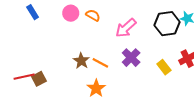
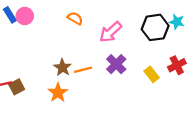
pink circle: (71, 13) -> (25, 16), moved
orange line: (100, 63) -> (83, 70), turned -42
orange star: (96, 88) -> (58, 93), moved

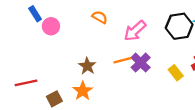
pink circle: (25, 16) -> (51, 26), moved
orange line: (83, 70) -> (122, 60), moved
brown square: (17, 87) -> (54, 99), moved

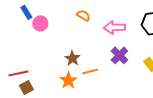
pink arrow: (135, 31) -> (114, 27), turned 40
orange line: (122, 60) -> (90, 71), moved
brown square: (54, 99) -> (26, 87), moved

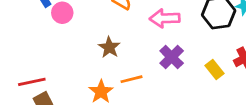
brown star: (72, 58) -> (109, 47), moved

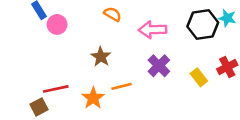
red line: (32, 82) -> (56, 89), moved

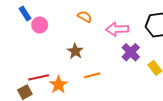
purple cross: (159, 66) -> (131, 52), moved
orange star: (93, 98) -> (58, 85), moved

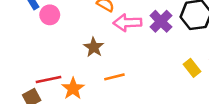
pink arrow: (117, 29) -> (127, 23), moved
purple cross: (131, 52) -> (161, 21), moved

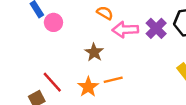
red line: (48, 80) -> (52, 82), turned 60
orange star: (73, 89) -> (88, 87), moved

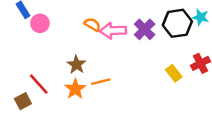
orange semicircle: (105, 13) -> (92, 24), moved
brown star: (94, 52) -> (76, 65), moved

